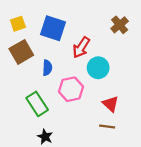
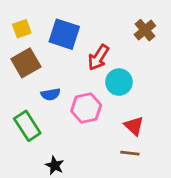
blue semicircle: (47, 68) -> (51, 94), moved, turned 77
green rectangle: (37, 104) -> (27, 126), moved

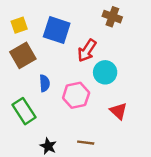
brown cross: (145, 30) -> (112, 17), moved, turned -30
blue semicircle: (51, 94) -> (45, 83), turned -84
brown line: (130, 153) -> (86, 143), moved

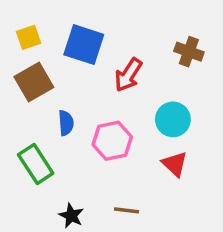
brown cross: (112, 17) -> (189, 52), moved
cyan circle: (105, 72) -> (173, 119), moved

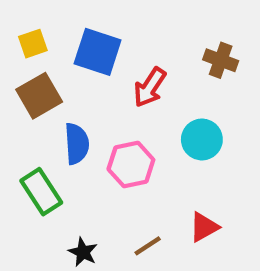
blue semicircle: (66, 123) -> (77, 144), size x1.4
red triangle: (175, 164) -> (204, 227), moved, turned 48
brown line: (127, 210) -> (148, 246), turned -40

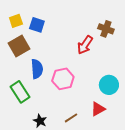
blue square: (98, 52) -> (37, 25), moved, size x0.7
red arrow: (150, 87) -> (85, 45), moved
cyan circle: (202, 139) -> (109, 85), moved

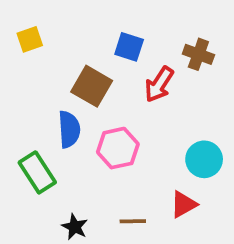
blue square: (37, 25) -> (129, 47), moved
brown square: (19, 46) -> (92, 86), moved, turned -30
brown line: (71, 118) -> (133, 221), turned 32

